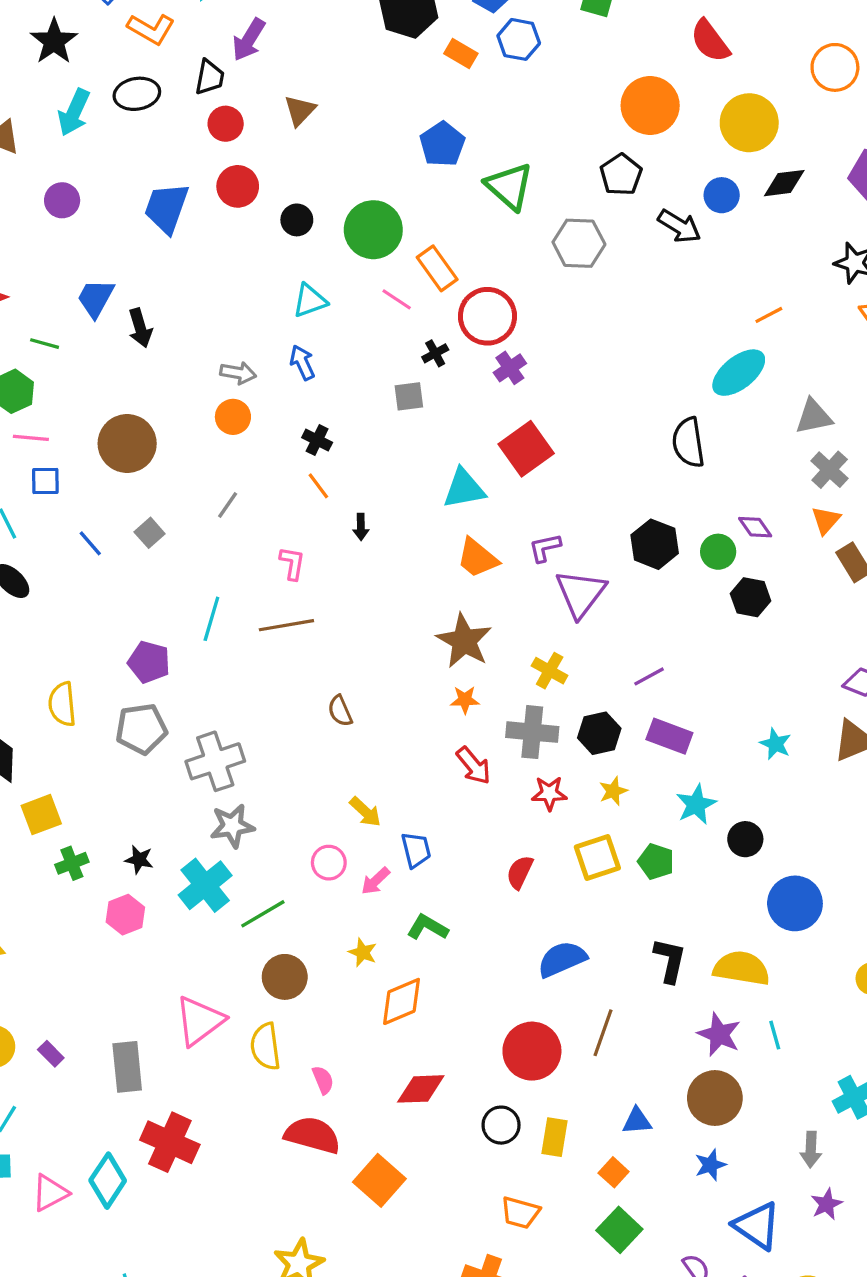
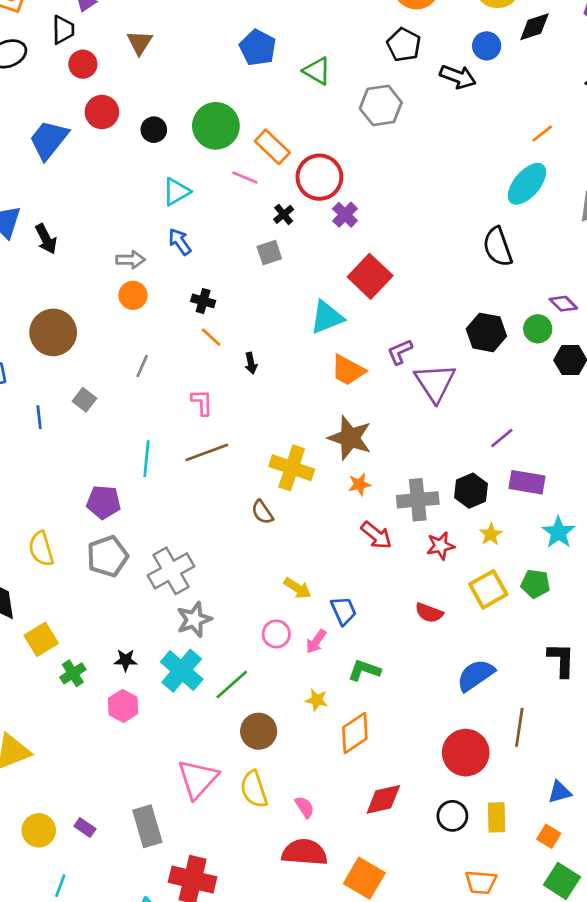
green triangle: (509, 186) -> (317, 71), size x0.7
blue trapezoid: (166, 208) -> (49, 140), turned 30
blue line: (90, 543) -> (39, 417), turned 45
yellow cross: (550, 671) -> (292, 468), moved, size x1.5
red semicircle: (520, 872) -> (429, 613), turned -84

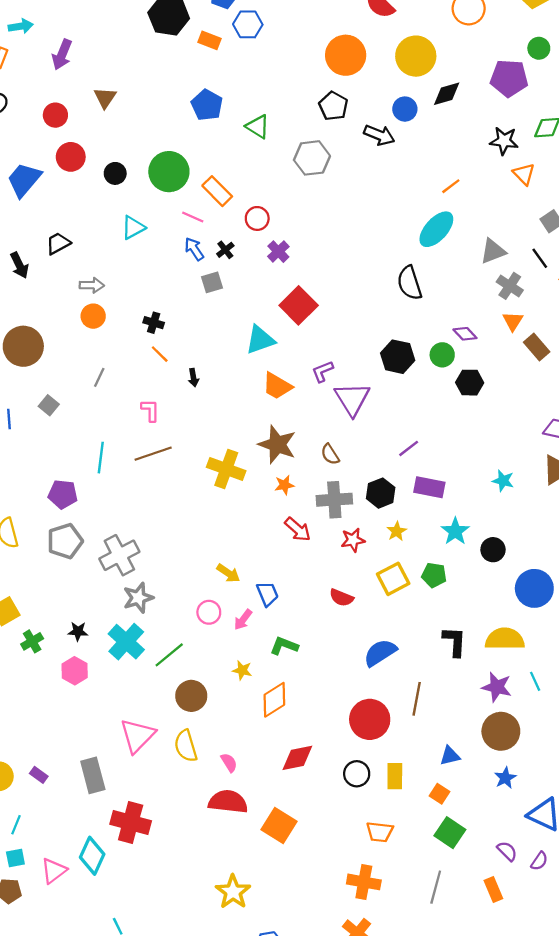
black trapezoid: (63, 30) -> (58, 243), moved, turned -120
red circle: (319, 177) -> (257, 218), size x0.6
blue arrow: (180, 242) -> (194, 249), moved
brown semicircle: (262, 512) -> (330, 454), moved

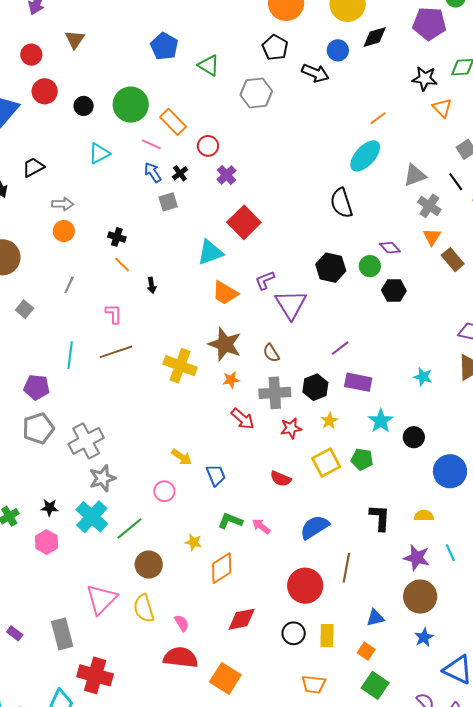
pink arrow: (243, 620) -> (261, 526), moved, turned 90
yellow semicircle: (505, 639) -> (424, 516), size x0.6

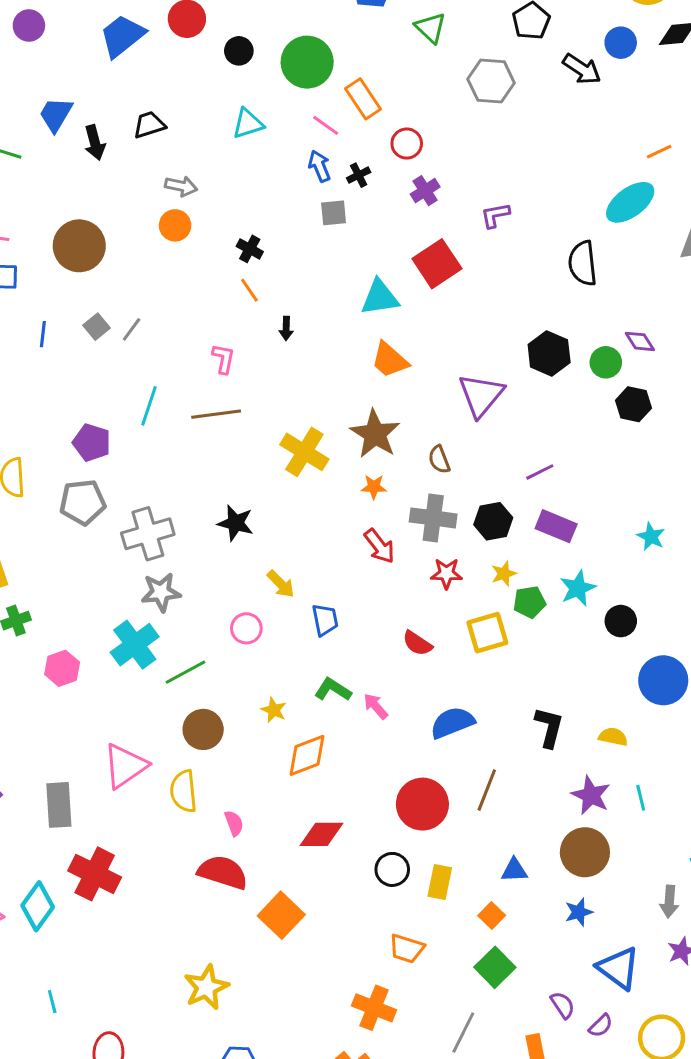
purple L-shape: (265, 280) -> (495, 215), moved
gray line: (69, 285) -> (132, 329), moved
green pentagon: (362, 459) -> (530, 602), moved, turned -30
black star: (49, 508) -> (236, 523), moved, size x1.4

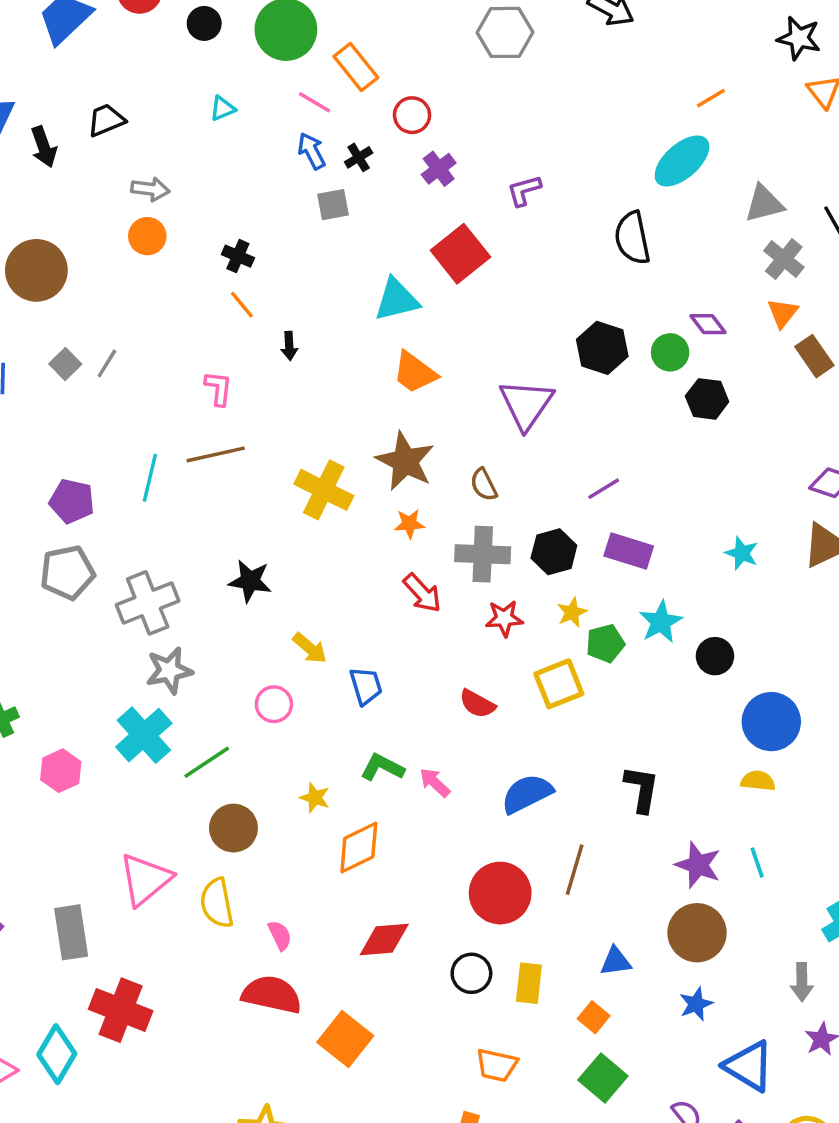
cyan triangle: (248, 124) -> (222, 108), size x0.7
cyan line: (149, 406) -> (150, 478), moved
yellow semicircle: (613, 737) -> (758, 781), moved

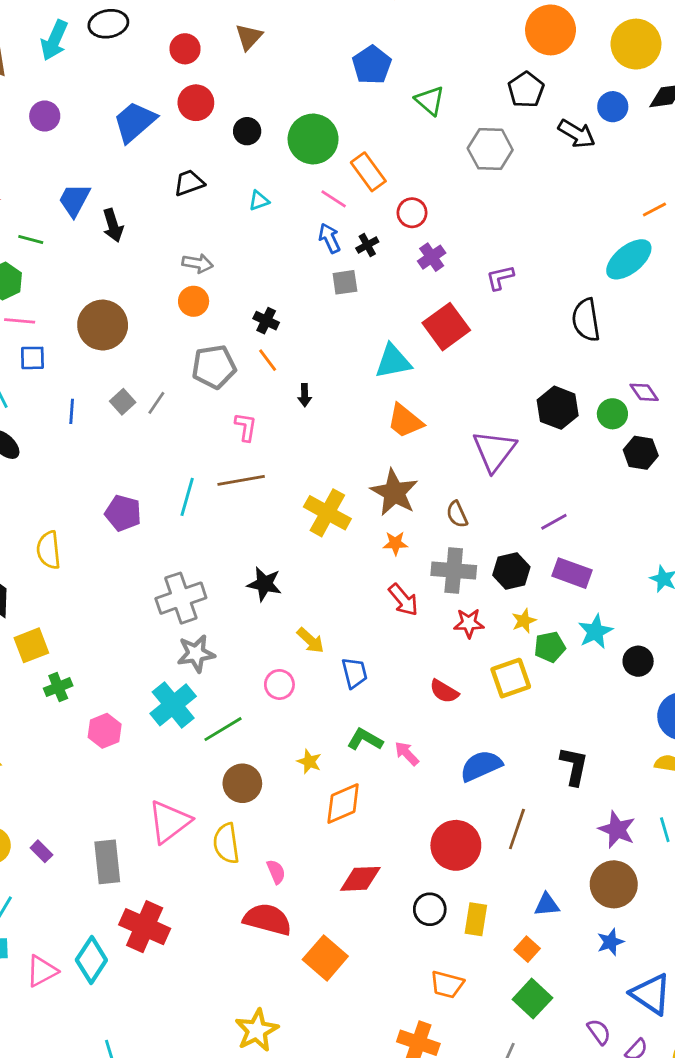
black trapezoid: (106, 120) -> (189, 183), moved
gray pentagon: (67, 572) -> (214, 367), moved

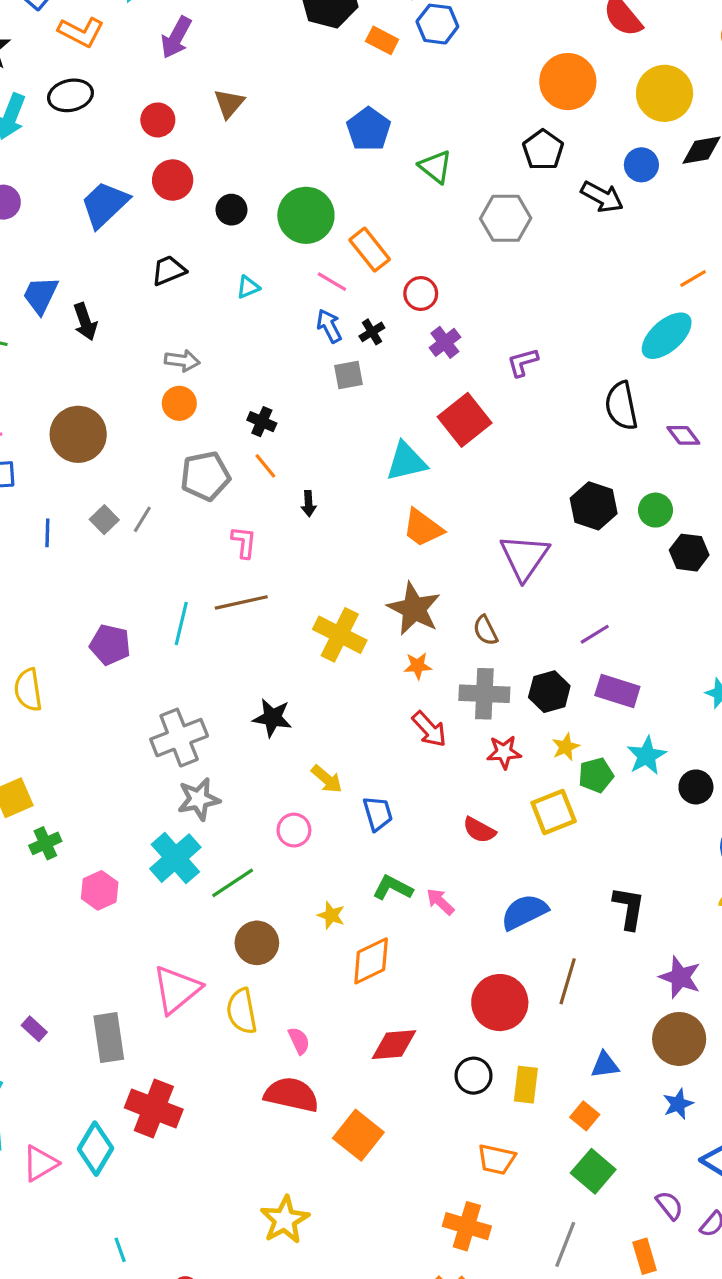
purple diamond: (644, 392) -> (683, 435), moved

